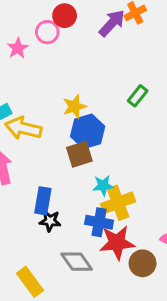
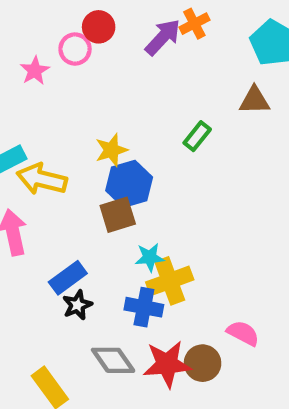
blue rectangle: (43, 201) -> (68, 278), turned 44
black star: (50, 221) -> (77, 305), turned -30
red star: (117, 243) -> (167, 364), moved

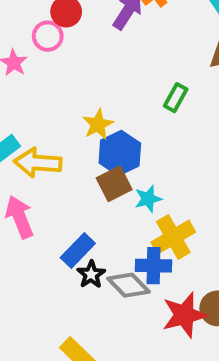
cyan star: (150, 257) -> (148, 199), moved
gray diamond: (113, 360) -> (128, 285), moved

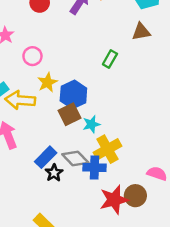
pink circle: (48, 36) -> (32, 56), moved
yellow star: (98, 124) -> (47, 82), moved
gray diamond: (128, 285) -> (75, 159), moved

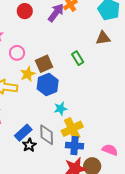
green rectangle: (110, 59) -> (78, 58), turned -64
brown square: (70, 114) -> (44, 64), moved
gray diamond: (75, 159) -> (47, 135), turned 40
blue cross: (94, 168) -> (74, 146), moved

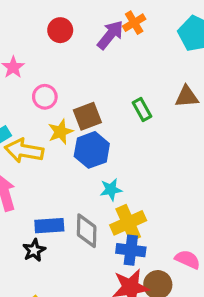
brown triangle: (103, 38) -> (187, 97), moved
blue rectangle: (23, 133) -> (49, 226), turned 36
black star: (29, 145) -> (34, 250), moved

